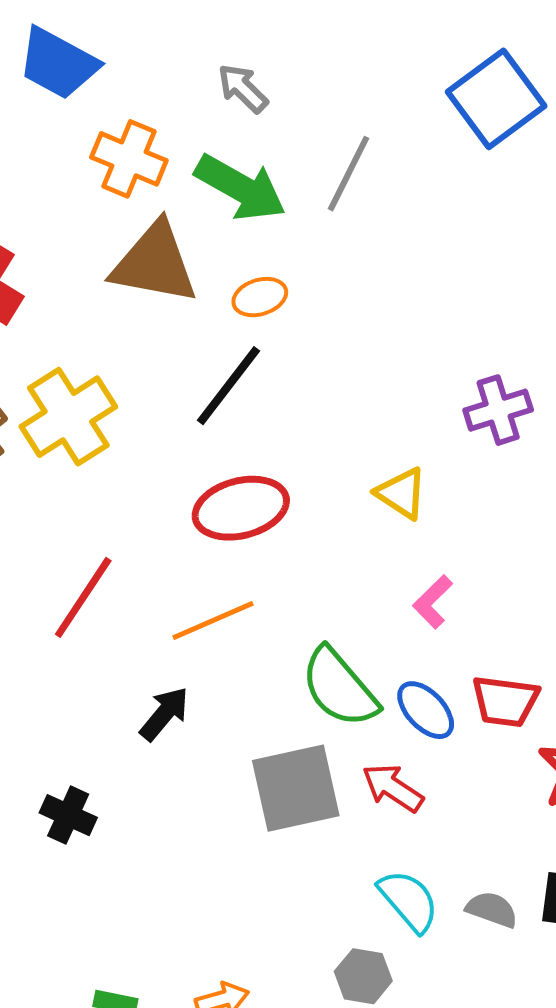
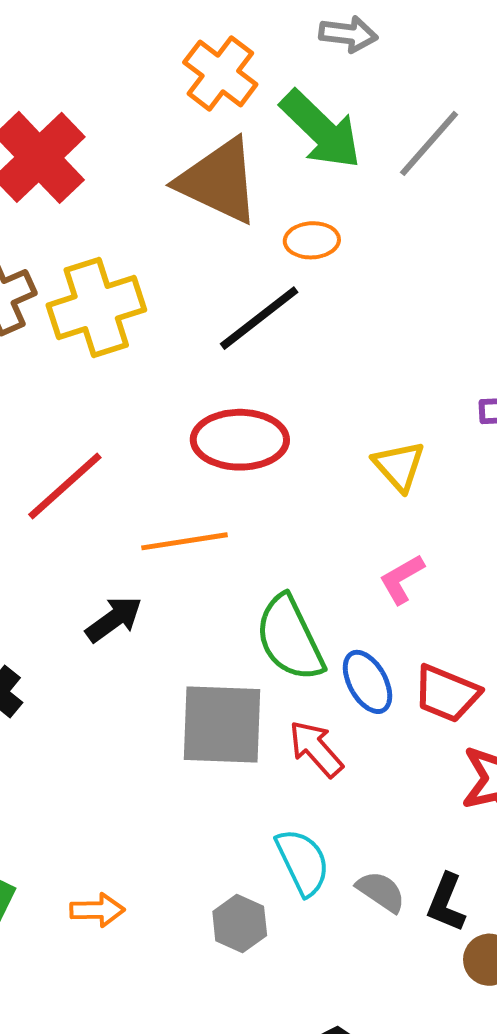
gray arrow: (243, 88) -> (348, 34), turned 128

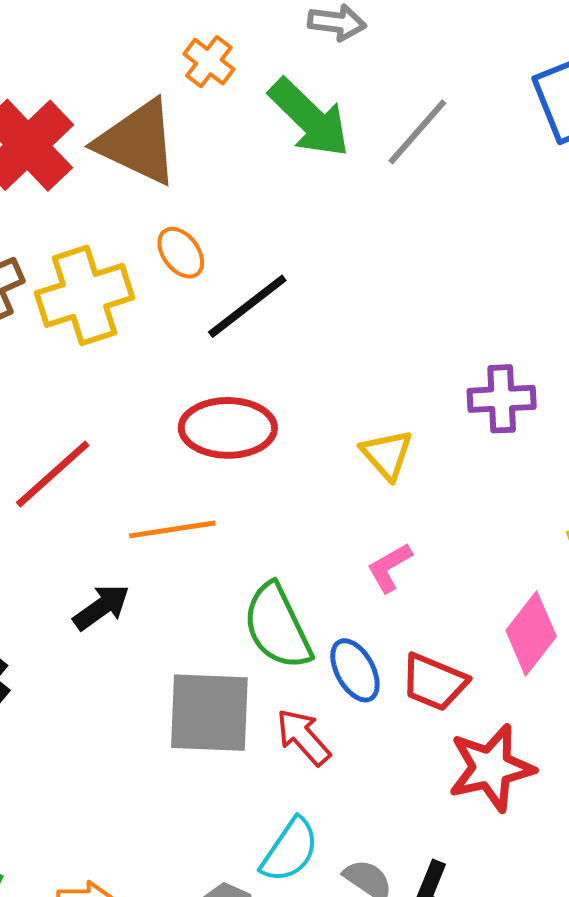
orange cross: (220, 73) -> (209, 62), size x0.7
brown triangle: (219, 181) -> (138, 142), moved
orange ellipse: (312, 240) -> (181, 253), moved, turned 56
cyan semicircle: (303, 862) -> (290, 850), turned 60

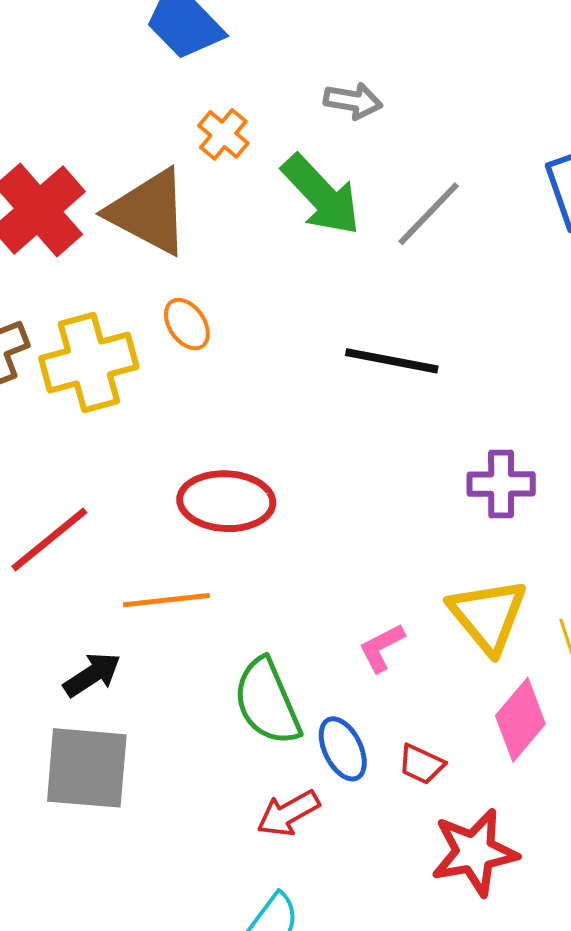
black line: (247, 306) -> (392, 361), moved, turned 46
yellow triangle: (387, 455) -> (488, 616), moved, size x1.5
red trapezoid: (434, 682) -> (421, 764), size x0.7
gray square: (209, 713) -> (87, 768), moved
red arrow: (303, 737) -> (288, 813), turned -80

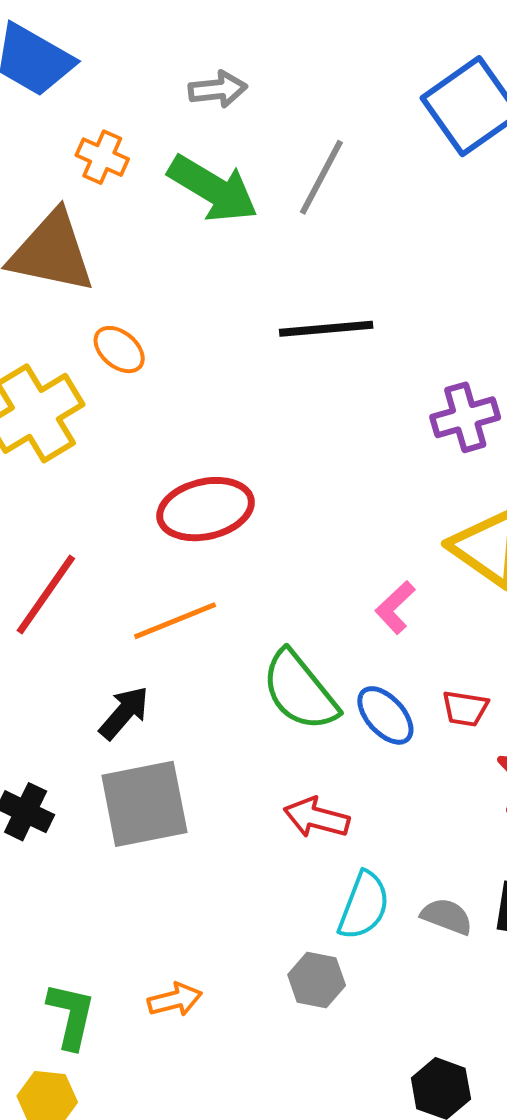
red arrow: (288, 813) -> (317, 818), moved, turned 60

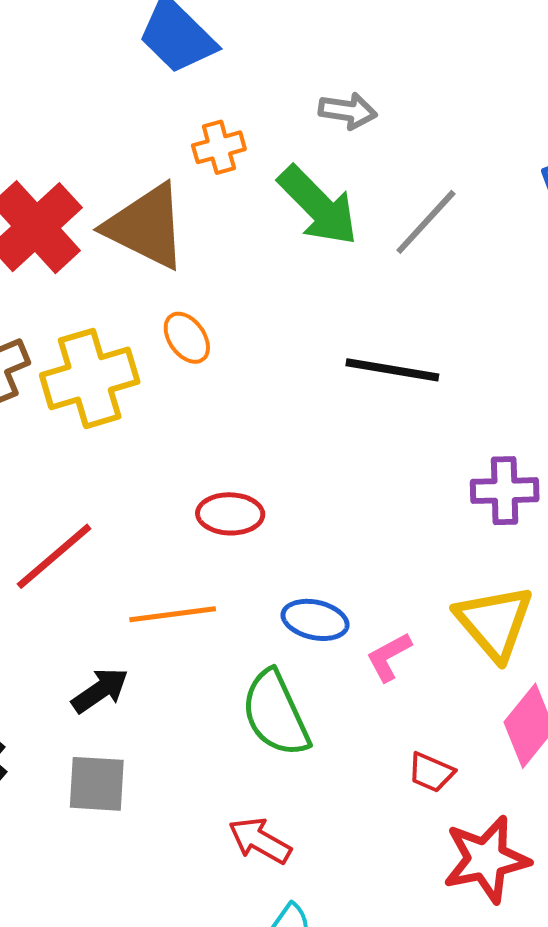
orange cross: (102, 157) -> (219, 147), turned 36
red ellipse: (206, 509) -> (230, 514), size x0.7
blue ellipse: (385, 715) -> (315, 620), moved, turned -50
gray square: (144, 804) -> (97, 784), size x0.7

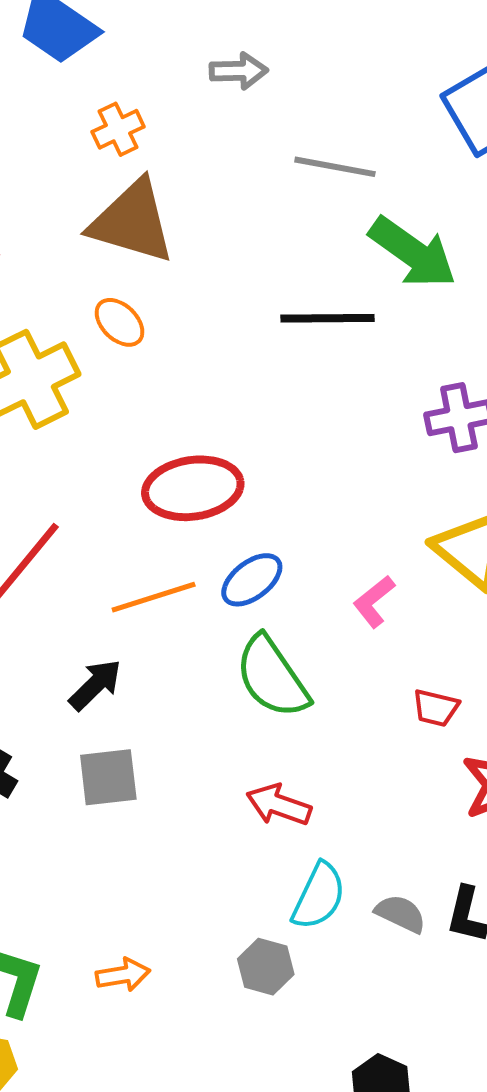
green arrow: (318, 206) -> (413, 252), moved
gray line: (426, 222) -> (335, 167), turned 68
brown triangle: (146, 226) -> (132, 222), moved
red ellipse: (230, 514) -> (193, 488), size x1.5
blue ellipse: (315, 620) -> (252, 580), moved, turned -40

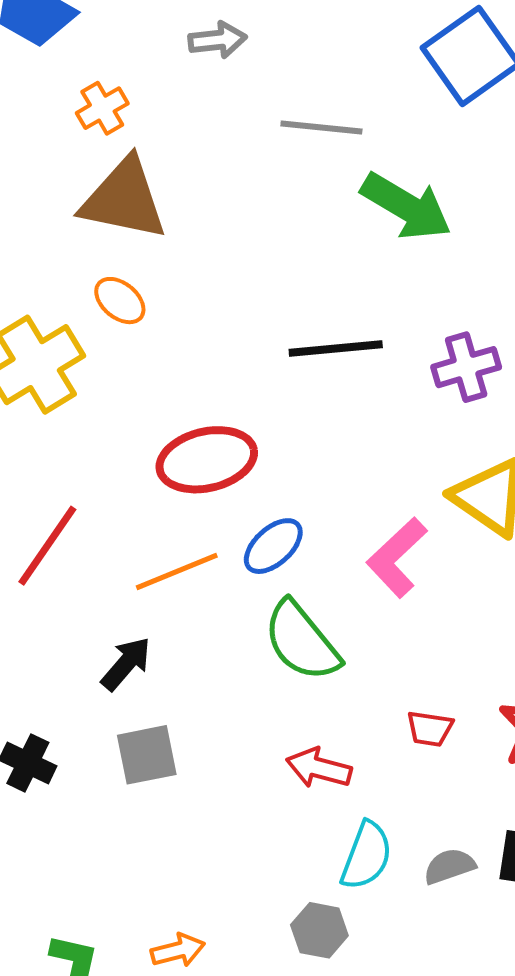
black line: (328, 318) -> (336, 348), moved
pink L-shape: (374, 602) -> (397, 557), size x1.5
red trapezoid: (436, 708) -> (430, 729), moved
gray semicircle: (401, 914) -> (449, 866), turned -40

